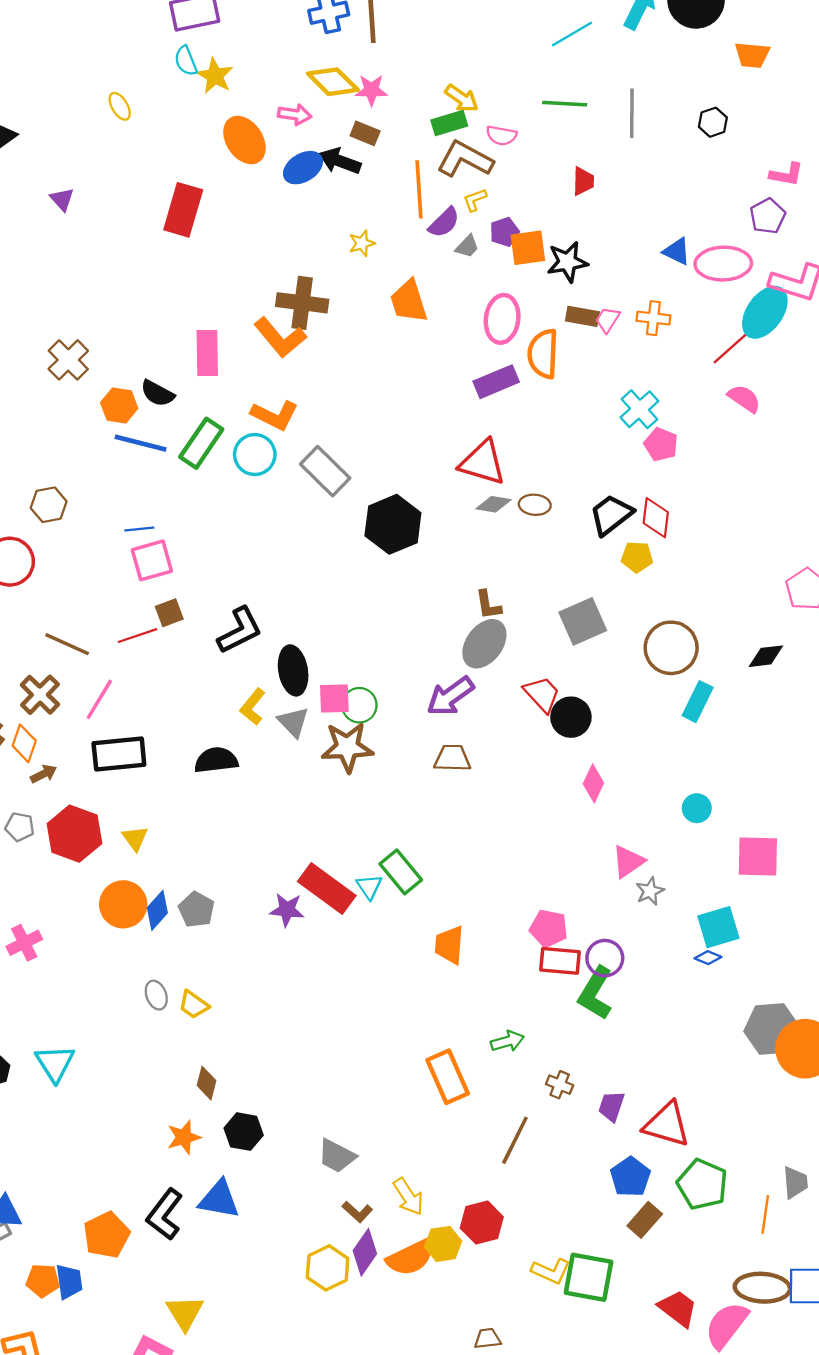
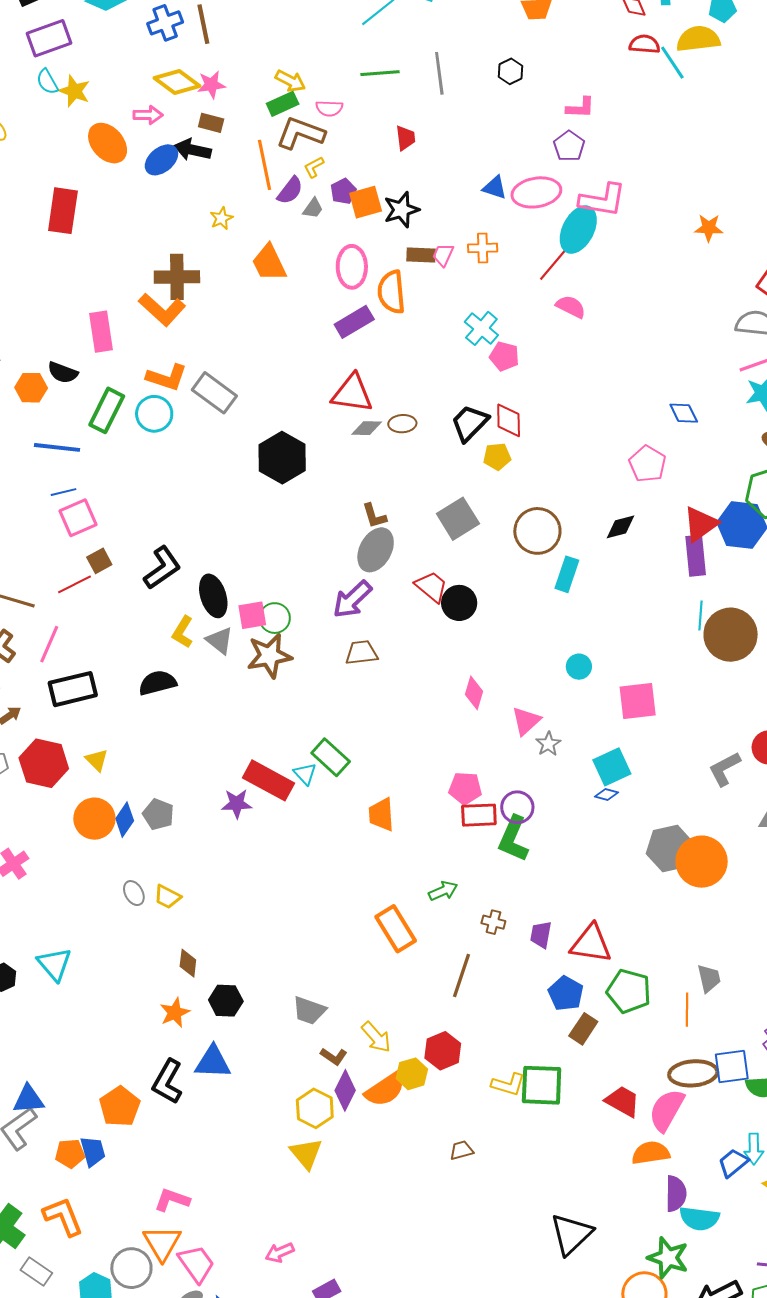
blue line: (141, 443) -> (57, 447), moved
gray rectangle: (325, 471) -> (214, 393), moved
pink diamond: (593, 783) -> (474, 693), moved
yellow triangle: (185, 1313) -> (306, 1154), moved

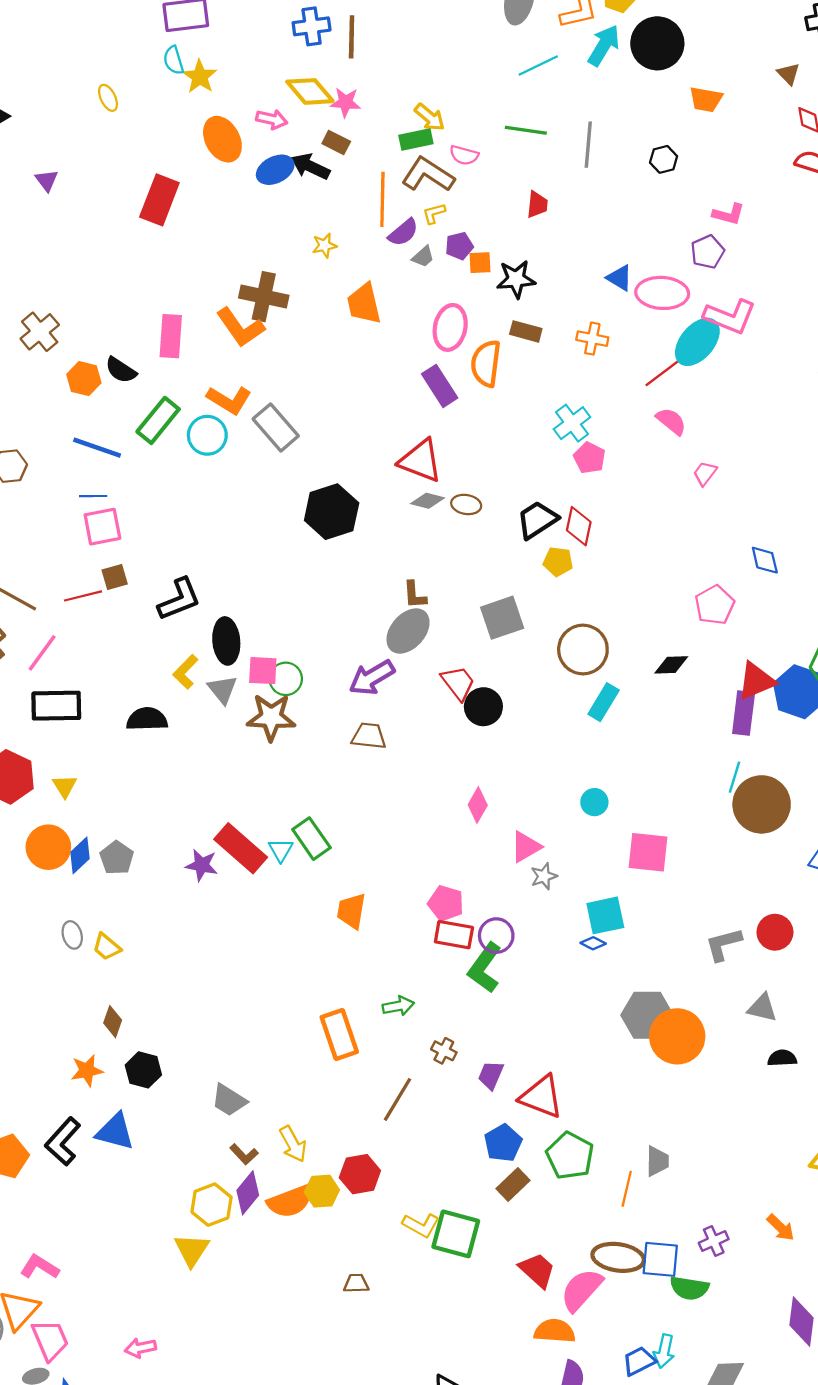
orange square: (366, 202) -> (480, 263), size x0.7
pink trapezoid: (443, 255) -> (705, 473), moved
purple rectangle: (354, 322) -> (440, 386), turned 75

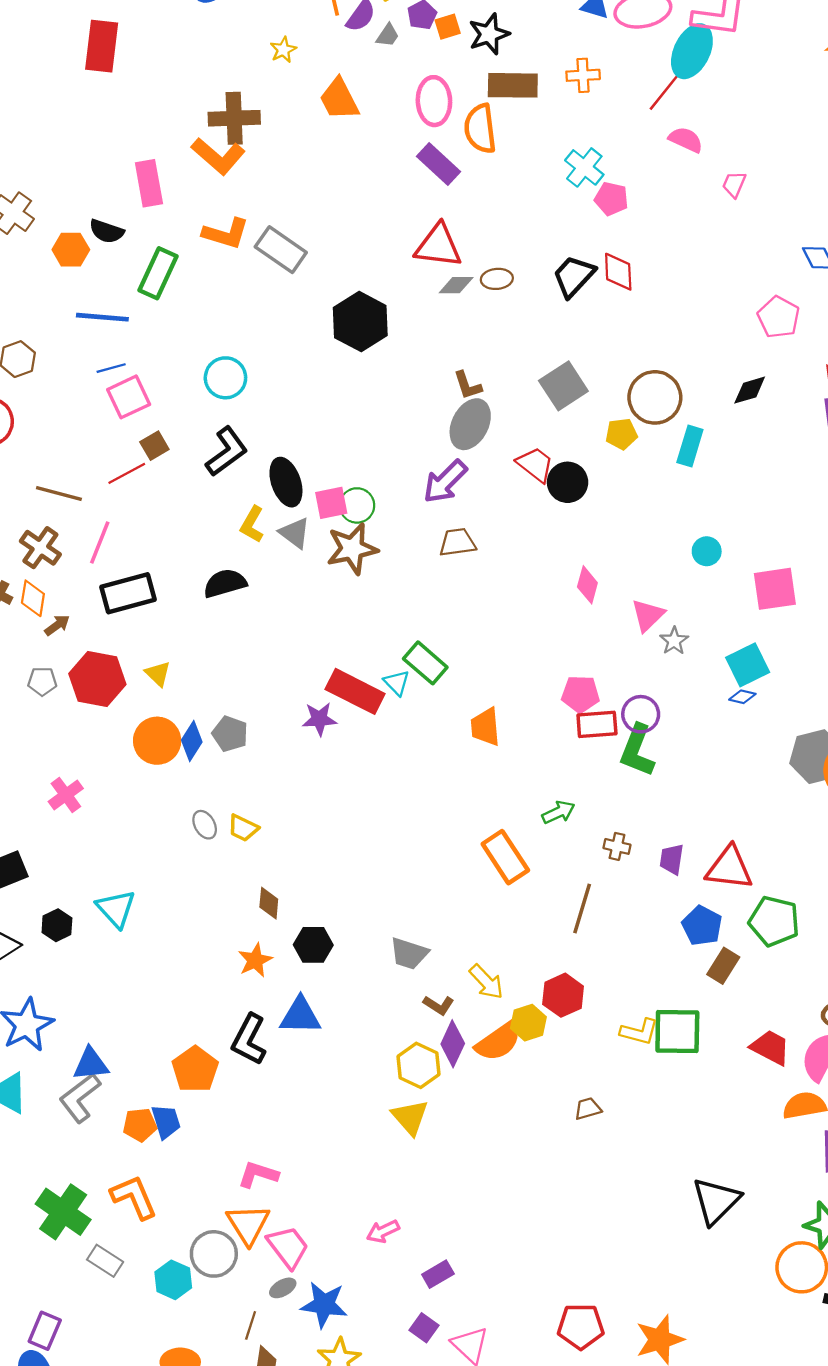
brown rectangle: (526, 331) -> (513, 85), size x1.5
cyan circle: (207, 435) -> (225, 378), moved
yellow pentagon: (558, 562) -> (621, 434), moved

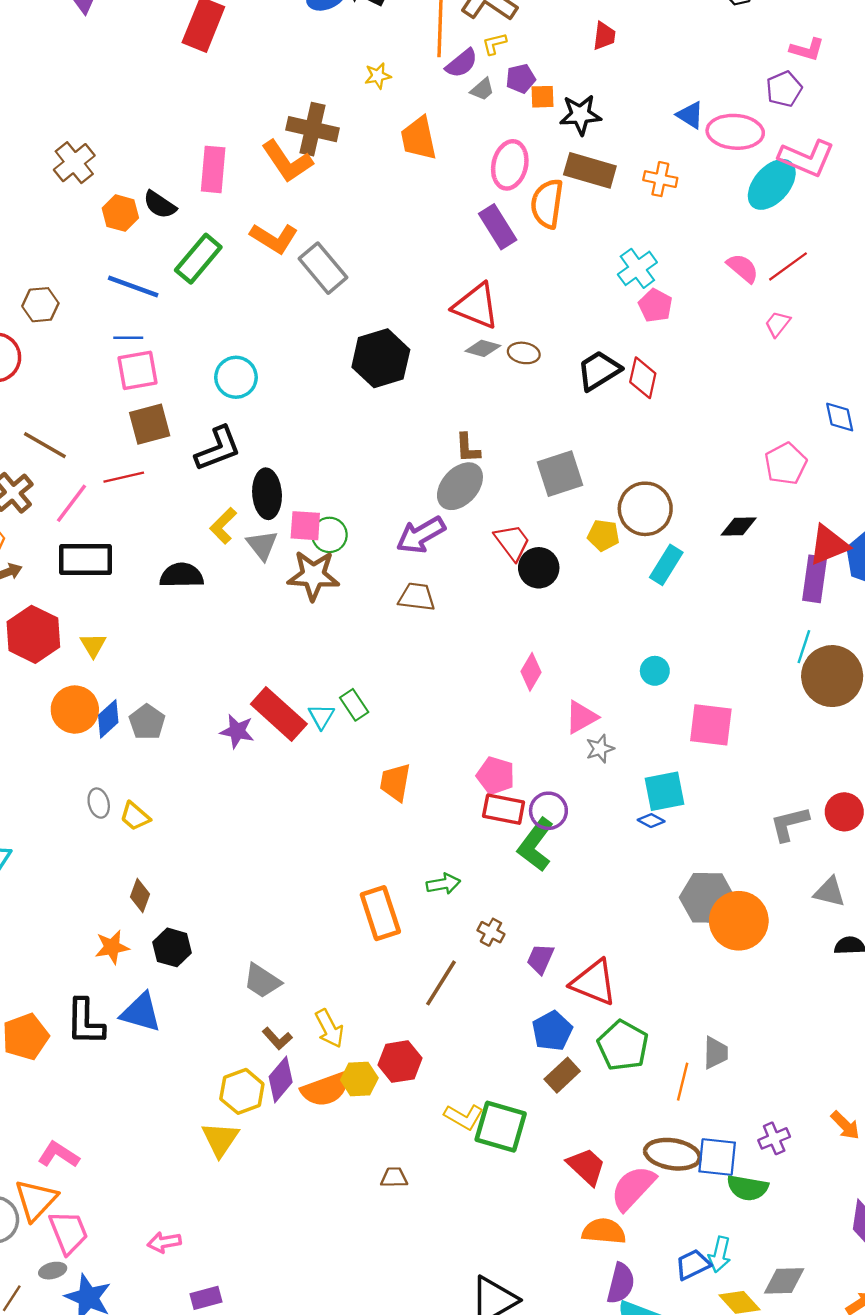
red line: (665, 92) -> (788, 266), moved
brown square: (154, 446) -> (150, 424), size x1.5
red line: (127, 473) -> (124, 477), moved
green rectangle: (425, 663) -> (354, 705), size x0.7
black L-shape: (249, 1039) -> (85, 1022), turned -42

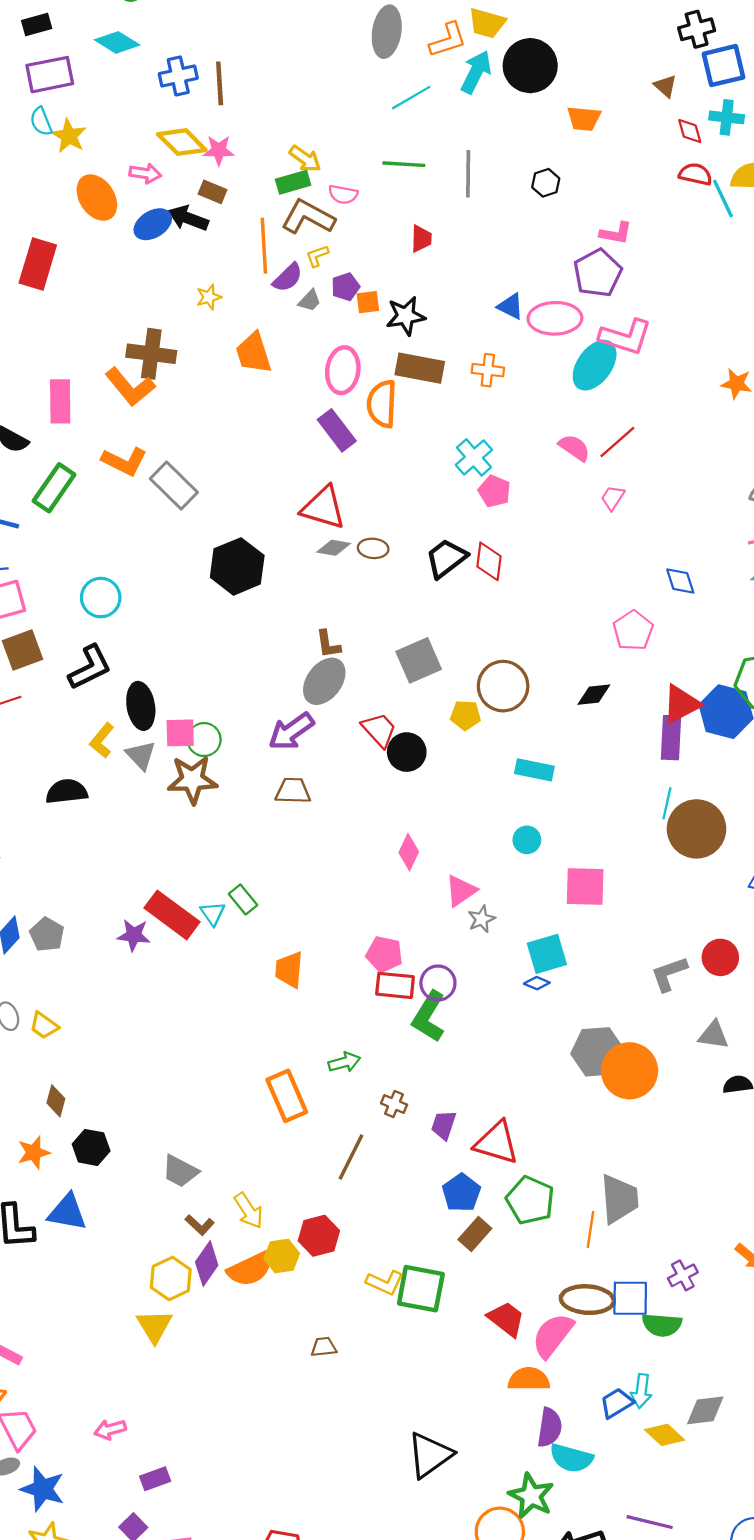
purple pentagon: (784, 89) -> (598, 273), size x1.4
cyan rectangle: (666, 565) -> (534, 770), moved, turned 75
gray trapezoid: (716, 1053) -> (619, 1199), size x1.6

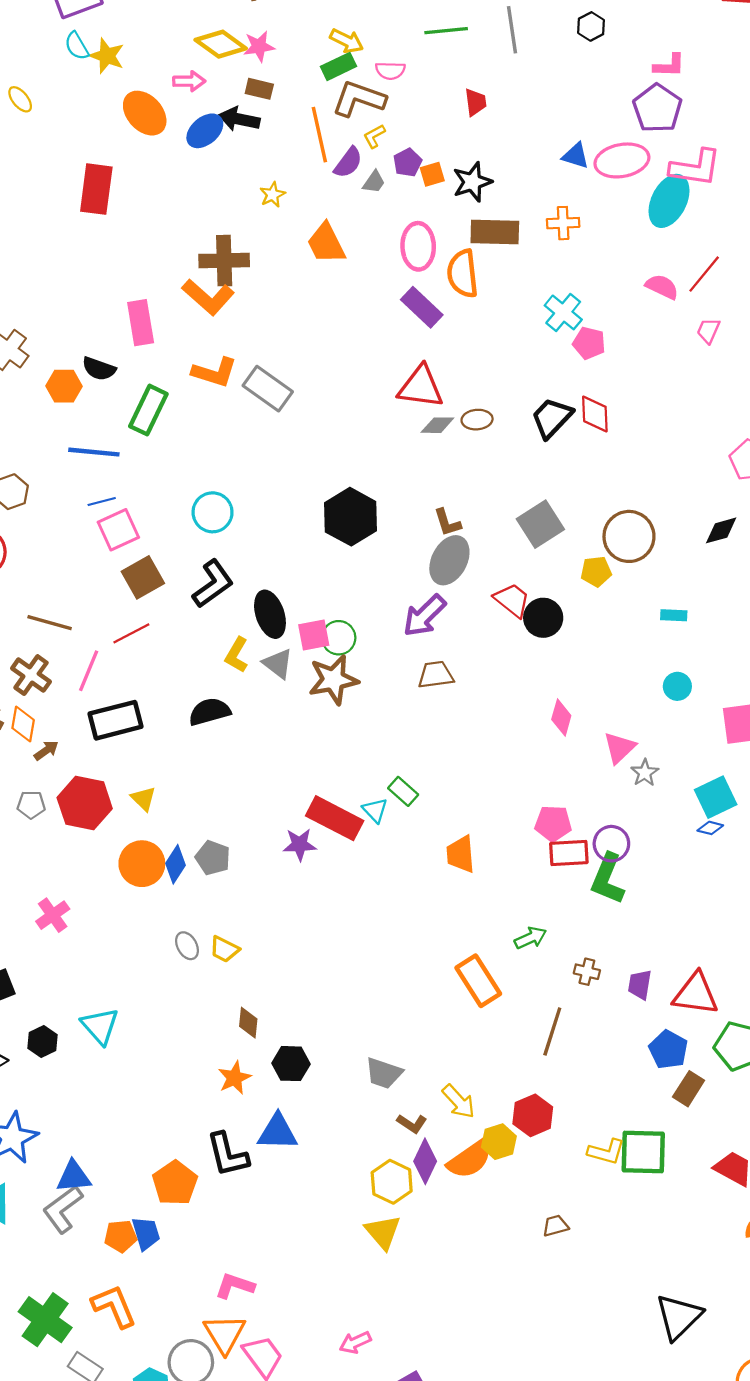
black hexagon: (237, 566) -> (351, 517), moved
cyan rectangle: (534, 770) -> (674, 615), size x0.7

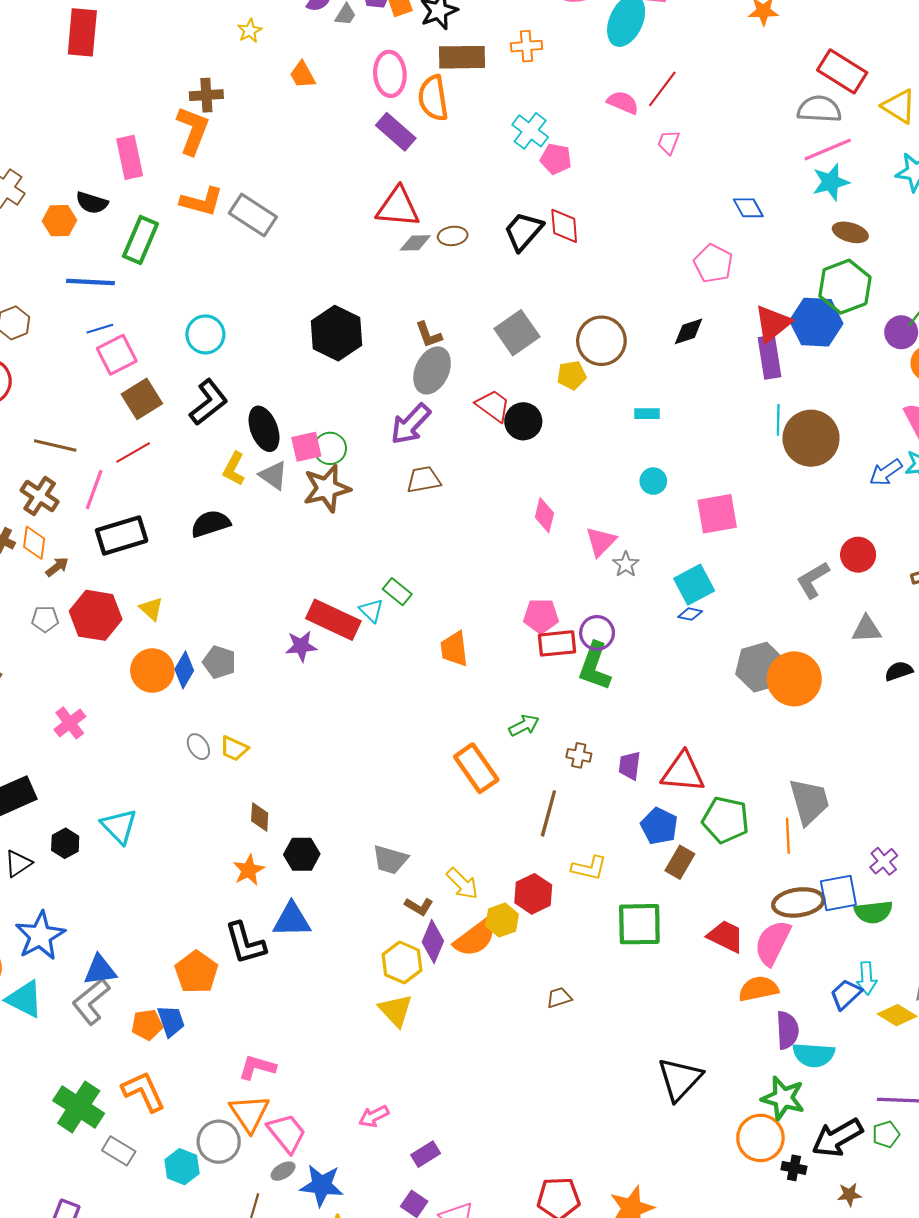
orange trapezoid: (326, 243) -> (302, 75), size x0.7
brown cross: (224, 261) -> (206, 95), size x0.7
orange L-shape: (208, 297) -> (193, 130), turned -108
yellow L-shape: (606, 1152) -> (589, 868), moved

